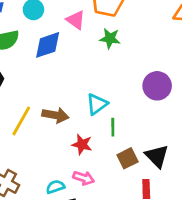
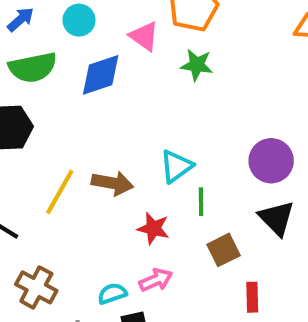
purple circle: (157, 86) -> (271, 161), moved
black triangle: (157, 156) -> (277, 218), moved
pink arrow: (84, 178) -> (156, 280), turned -42

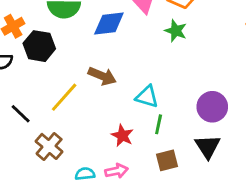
cyan triangle: (176, 166) -> (147, 97), turned 40
brown arrow: (112, 183) -> (102, 76), moved
brown cross: (36, 287) -> (49, 146), moved

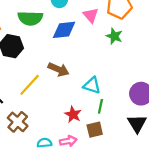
brown square: (167, 160) -> (95, 130), moved

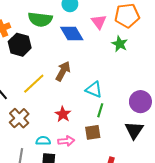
blue diamond: (64, 30) -> (72, 34), turned 60
brown arrow: (58, 69) -> (63, 71), turned -90
red star: (73, 114) -> (63, 114), moved

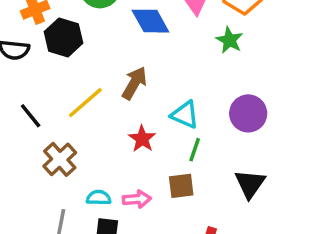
purple circle: (140, 102) -> (248, 113), moved
red star: (63, 114) -> (142, 139), moved

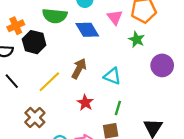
purple circle: (248, 113) -> (162, 65), moved
cyan triangle: (185, 115) -> (112, 76), moved
black line: (31, 116) -> (12, 81), moved

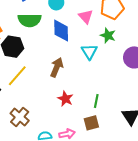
blue diamond: (87, 30) -> (61, 31), turned 35
cyan triangle: (112, 76) -> (89, 52), moved, turned 42
yellow line: (49, 82) -> (17, 76), moved

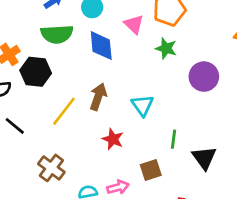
cyan triangle: (89, 52) -> (142, 105), moved
yellow line: (17, 76) -> (64, 111), moved
green line: (96, 101) -> (173, 139), moved

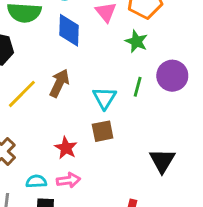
red star: (113, 139) -> (66, 148), moved
green line: (173, 139) -> (138, 87), moved
brown square: (151, 170) -> (103, 131), moved

